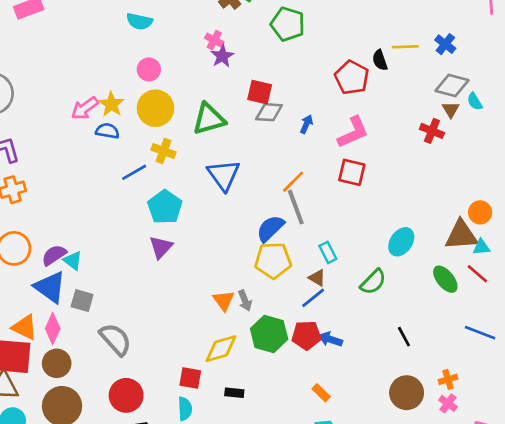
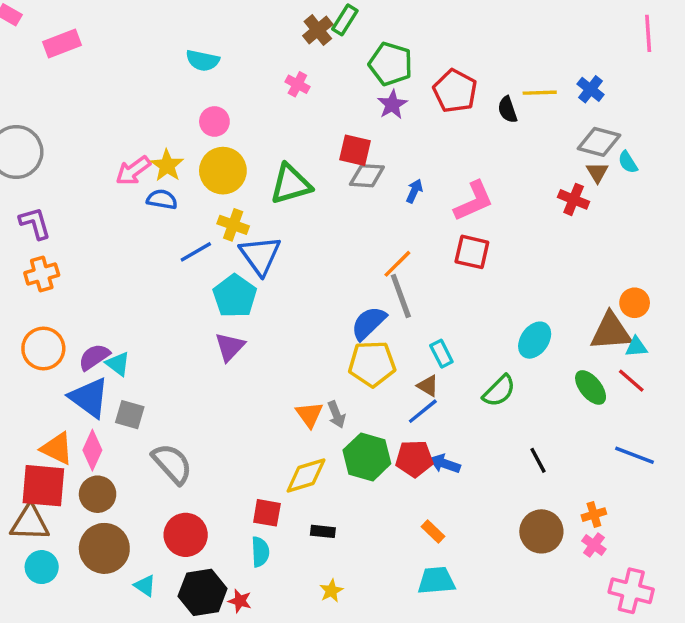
purple star: (222, 56) -> (392, 105), moved
red pentagon: (352, 78) -> (455, 91), moved
blue triangle: (224, 175) -> (260, 255), moved

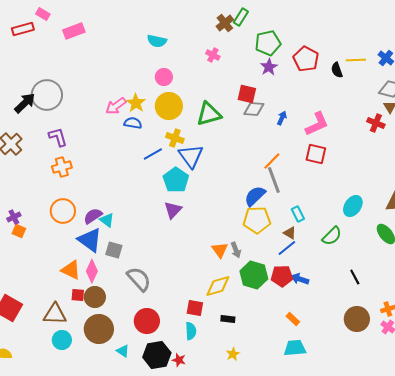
green pentagon: (391, 64) -> (268, 43), turned -30
red square: (43, 486) -> (78, 295), moved, size x0.5

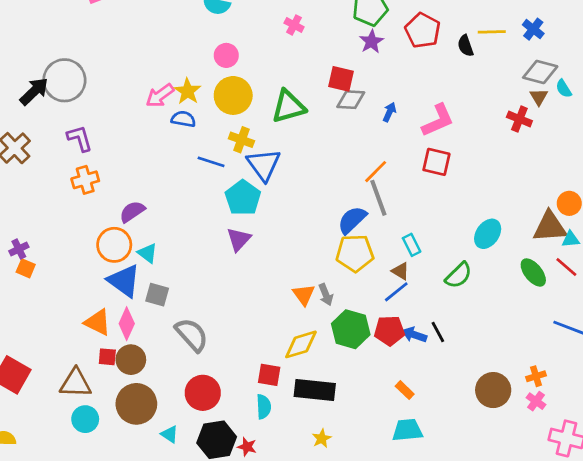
blue line: (153, 154) -> (211, 162), turned 48
orange circle: (63, 211) -> (114, 245), moved
purple semicircle: (93, 216) -> (132, 212), moved
black line: (355, 277) -> (438, 332), moved
black rectangle: (228, 319) -> (315, 390), size x2.0

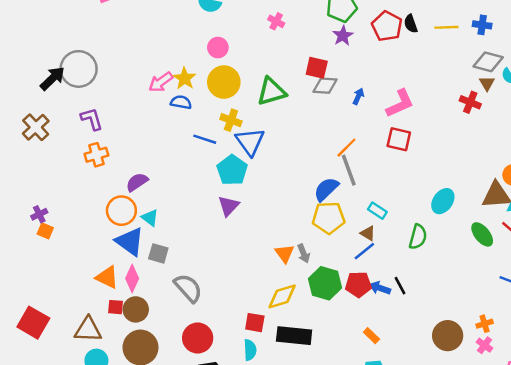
blue cross: (533, 29) -> (482, 25), turned -30
black semicircle: (465, 46) -> (411, 24), moved
cyan rectangle: (412, 245) -> (377, 211), turned -30
green semicircle: (459, 275) -> (418, 237), turned -30

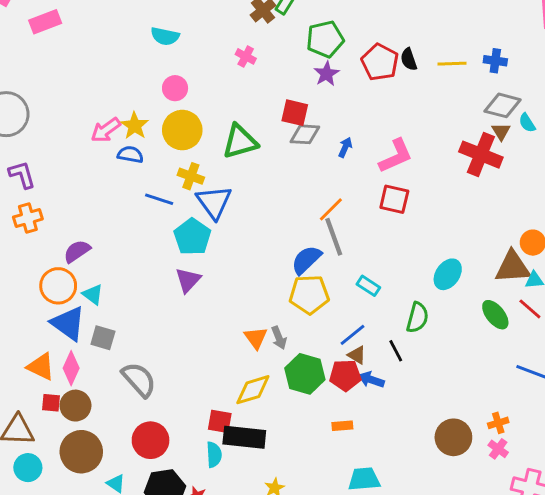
red cross: (470, 102) -> (481, 155), size x1.6
brown triangle: (368, 233) -> (357, 355), moved
black line: (400, 286) -> (396, 351), moved
black rectangle: (294, 336) -> (244, 437), moved
orange rectangle: (371, 336) -> (342, 426), moved, turned -49

